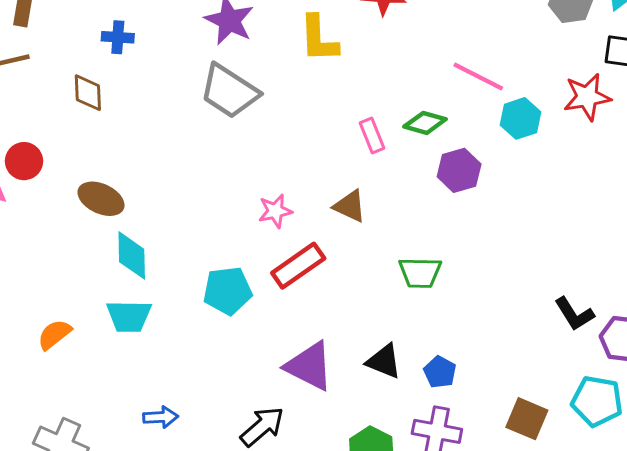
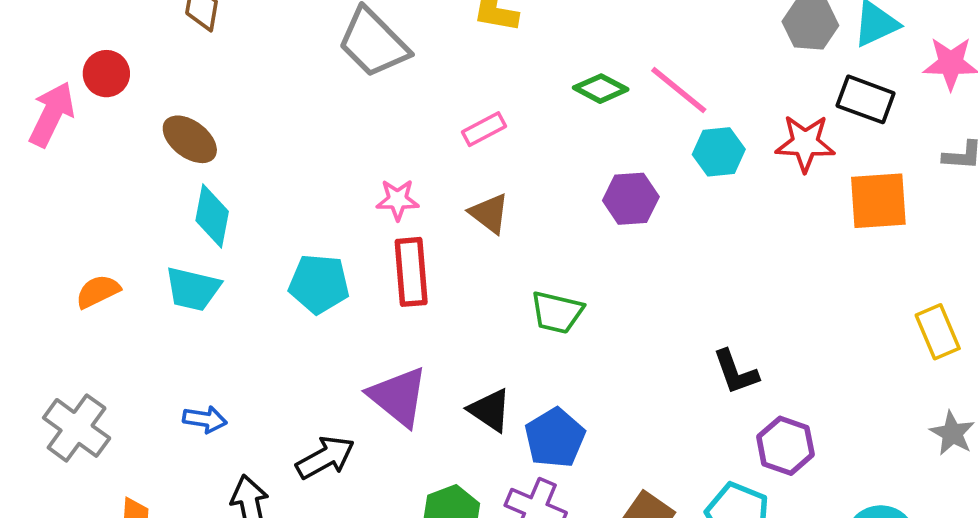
green diamond: (425, 123) -> (601, 89), moved
pink rectangle: (372, 135) -> (484, 129), moved, turned 72
red rectangle: (298, 266) -> (411, 272), turned -72
black L-shape: (574, 314) -> (736, 372), moved
blue pentagon: (440, 372) -> (555, 438), size x1.5

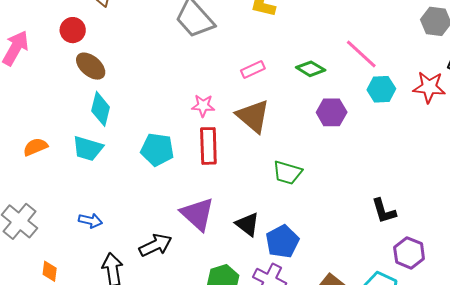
red circle: (106, 74) -> (73, 30), moved
green diamond: (601, 89) -> (311, 69), moved
brown triangle: (489, 213) -> (253, 116), size x1.5

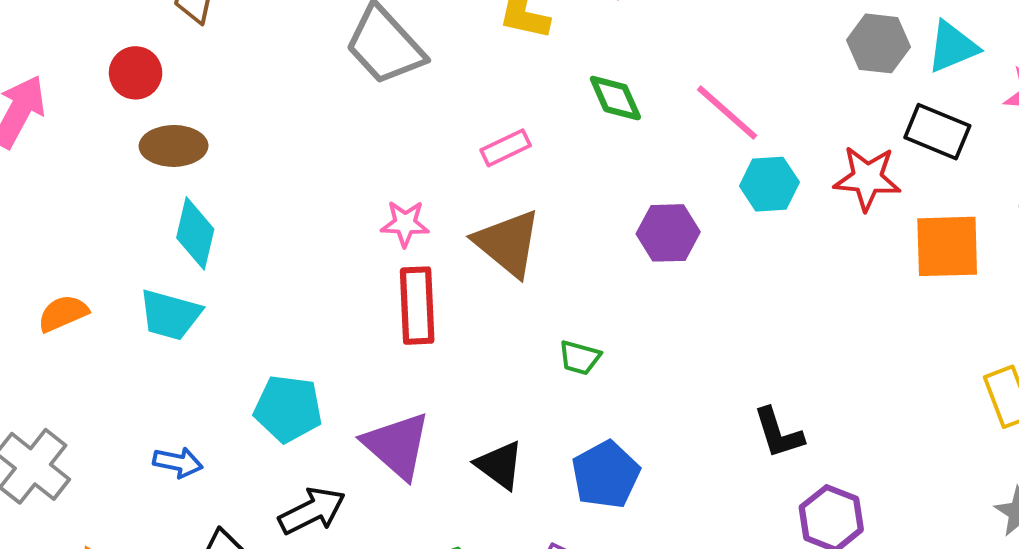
brown ellipse: (91, 66) -> (174, 146), turned -40
green diamond: (311, 69) -> (615, 98), moved, turned 36
cyan pentagon: (157, 150) -> (288, 409), moved
green trapezoid: (287, 173) -> (580, 358), size x0.7
blue pentagon: (282, 242) -> (606, 475), moved

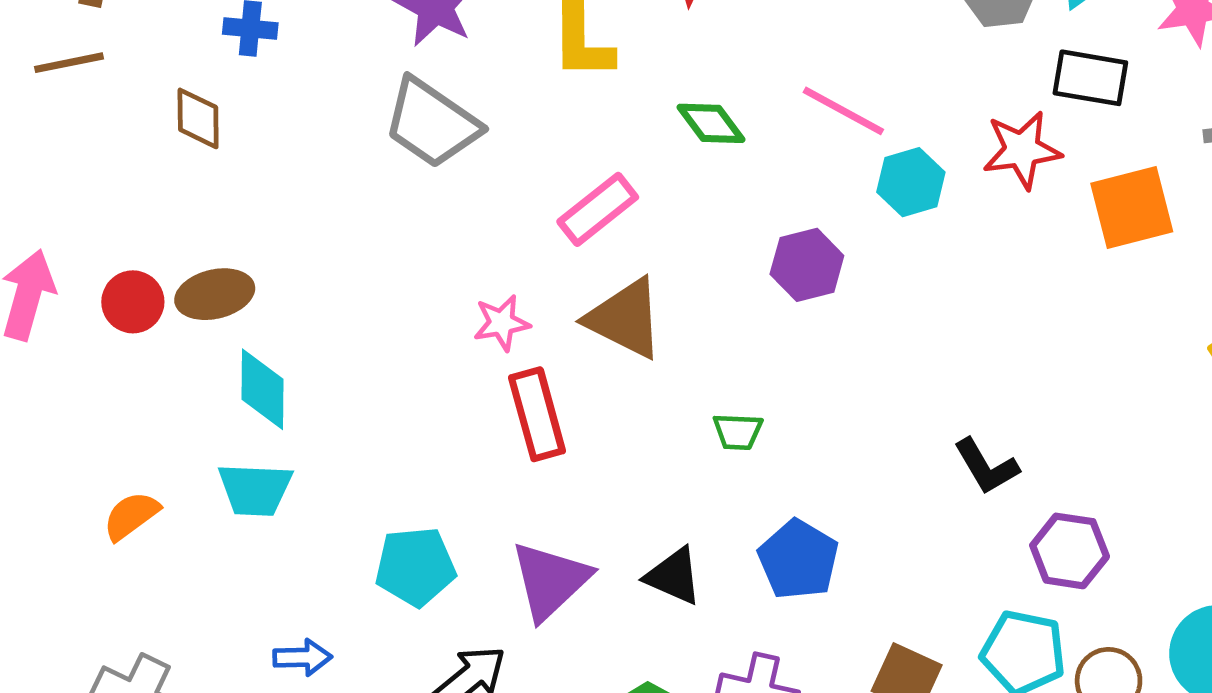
red circle: (136, 73) -> (133, 302), moved
pink rectangle: (506, 148) -> (598, 209), size x1.4
purple triangle: (397, 445) -> (550, 581), turned 48

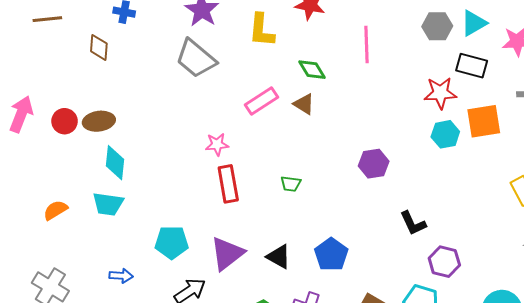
pink line: (843, 111) -> (367, 44), moved, turned 54
cyan hexagon: (911, 182) -> (445, 134), moved
purple hexagon: (807, 265) -> (374, 164), moved
brown triangle: (625, 318) -> (304, 104), moved, size x0.6
green trapezoid: (738, 432) -> (291, 184), moved

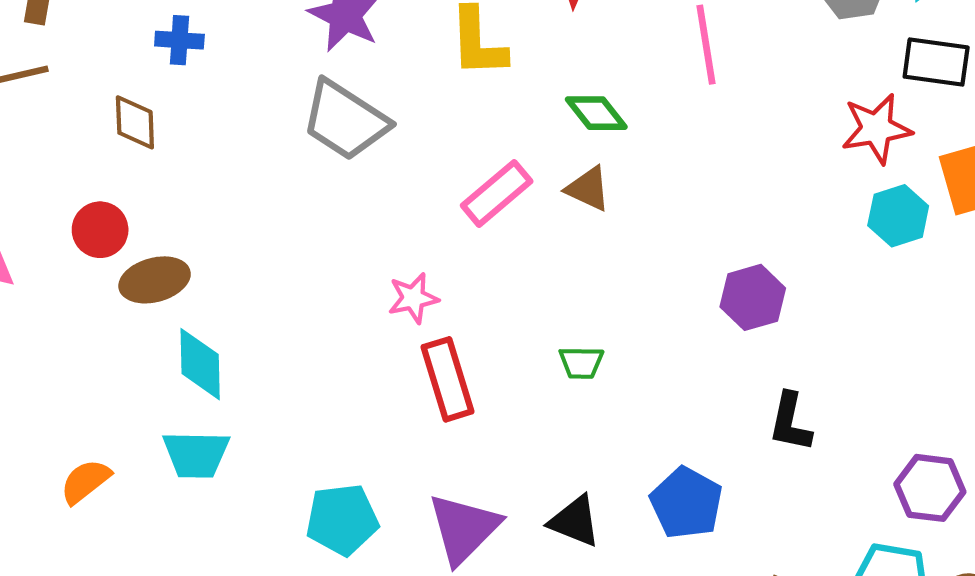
red circle: (65, 121) -> (100, 230), moved
black L-shape: (413, 223) -> (790, 422), moved, turned 44

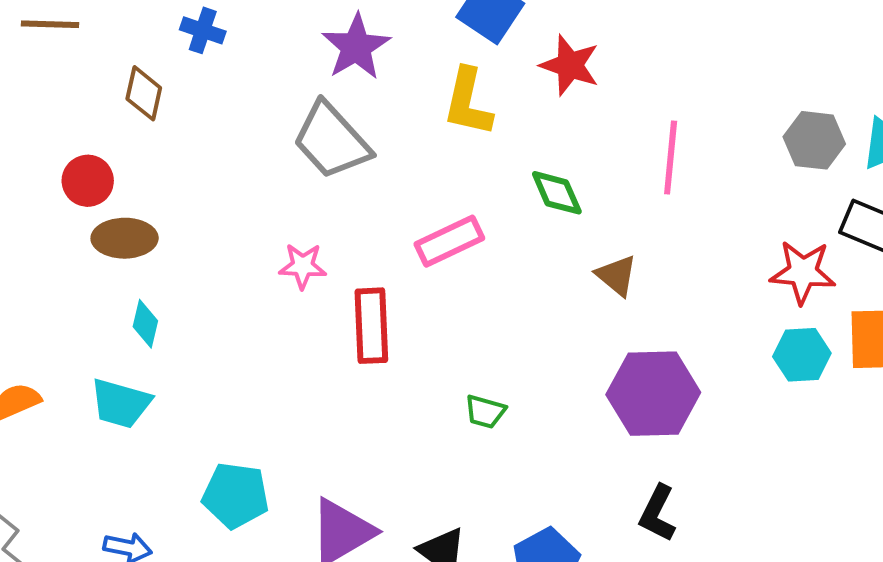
brown triangle: (588, 189) -> (616, 276), moved
purple hexagon: (753, 297) -> (653, 394), size x1.5
pink star: (413, 298) -> (303, 266), moved
cyan diamond: (200, 364) -> (145, 324), size x0.7
red rectangle: (447, 379) -> (371, 326), moved

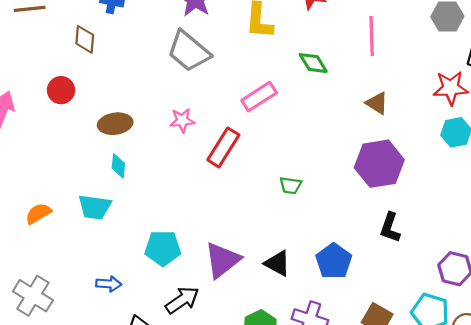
brown ellipse: (125, 238) -> (115, 124), moved
brown triangle: (616, 276) -> (377, 103), moved
cyan diamond: (145, 324) -> (118, 166), moved
red rectangle: (371, 326) -> (223, 147), turned 42

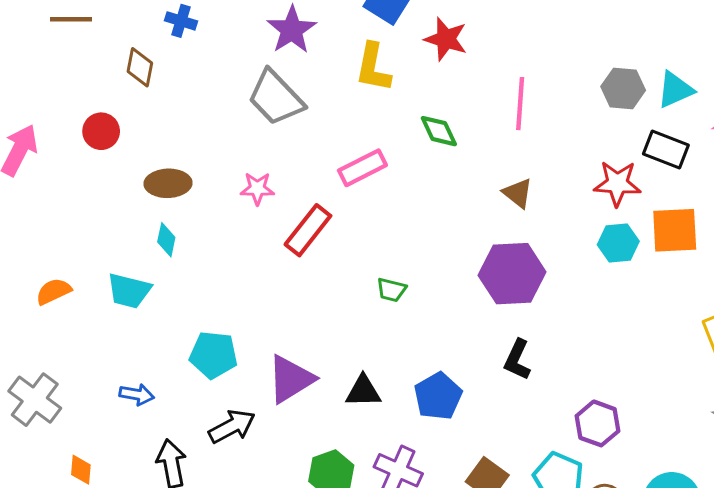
black triangle: (277, 263) -> (363, 391), turned -36

